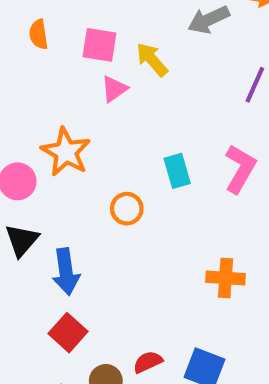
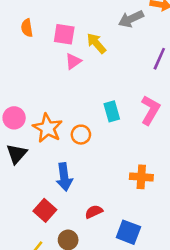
orange star: (66, 152) -> (47, 128), moved
blue arrow: (66, 272) -> (64, 177), moved
red semicircle: (148, 362) -> (94, 212), moved

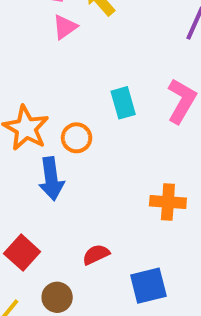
blue arrow: (64, 177) -> (51, 179), moved
blue square: (128, 232) -> (148, 286), turned -35

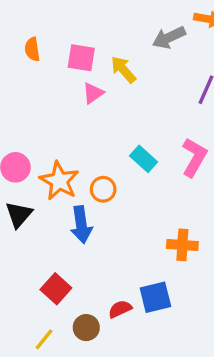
cyan rectangle: (123, 103) -> (144, 159), turned -32
red semicircle: (96, 254) -> (120, 309), moved
blue square: (148, 286) -> (155, 297), moved

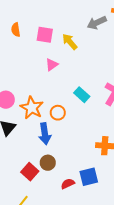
pink triangle: (93, 93) -> (52, 65), moved
brown circle: (86, 328) -> (48, 163), moved

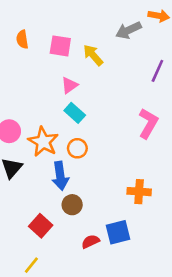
cyan rectangle: (82, 95) -> (75, 113), moved
brown circle: (48, 163) -> (72, 205), moved

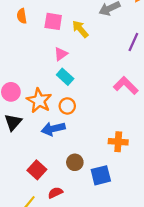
pink L-shape: (148, 123) -> (126, 85), turned -75
blue arrow: (60, 176) -> (53, 129), turned 85
brown circle: (72, 205) -> (75, 162), moved
red semicircle: (90, 241) -> (55, 193), moved

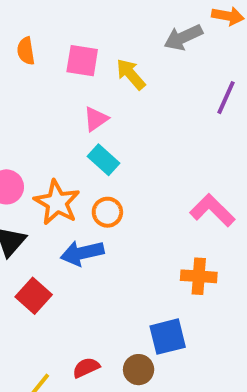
pink L-shape: (126, 85) -> (212, 210), moved
brown circle: (75, 162) -> (139, 370), moved
red square: (37, 170) -> (34, 296), moved

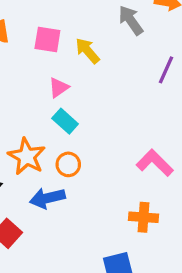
gray arrow: (183, 37) -> (131, 20), turned 80

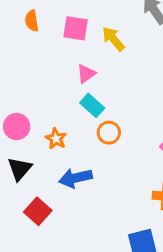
orange star: (27, 156) -> (56, 139), size x0.6
orange circle: (68, 164) -> (109, 133), moved

